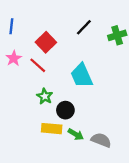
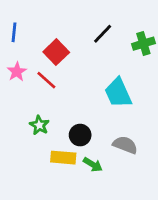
cyan trapezoid: (82, 76) -> (118, 93), moved
green star: (45, 96) -> (39, 125), moved
gray semicircle: (101, 140) -> (125, 145), moved

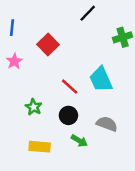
black line: (103, 34) -> (88, 13), moved
red line: (46, 80) -> (70, 87), moved
yellow rectangle: (63, 158) -> (40, 147), moved

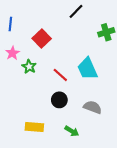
green star: (34, 107) -> (29, 67), moved
green arrow: (79, 141) -> (72, 131), moved

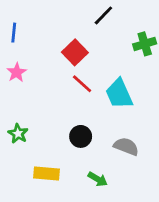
red square: (42, 38) -> (75, 52), moved
green star: (29, 67) -> (18, 134), moved
red line: (60, 75) -> (82, 84), moved

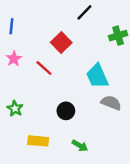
red line: (82, 84) -> (44, 68), moved
gray semicircle: (126, 146) -> (111, 103), moved

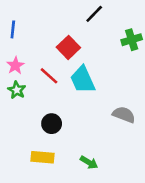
cyan trapezoid: (97, 76) -> (83, 80), moved
green star: (15, 109) -> (17, 90), moved
black circle: (66, 111) -> (52, 124), moved

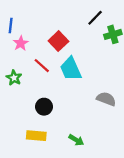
black line: (94, 14) -> (95, 18), moved
pink star: (15, 66) -> (21, 43), moved

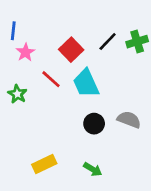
black line: (95, 18) -> (108, 42), moved
black circle: (44, 107) -> (94, 124), moved
yellow rectangle: (36, 136) -> (44, 164), turned -30

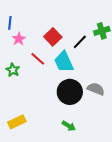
black line: (108, 42) -> (80, 42), moved
black circle: (94, 124) -> (70, 92), size x1.6
yellow rectangle: (44, 164) -> (17, 122), moved

